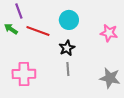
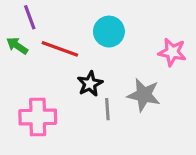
black star: (67, 48) -> (90, 84), moved
gray star: (110, 78) -> (144, 95), moved

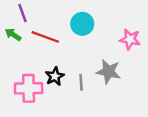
black star: (90, 84) -> (55, 76), moved

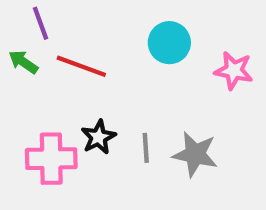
cyan circle: (82, 24) -> (169, 43), moved
gray star: (109, 72) -> (195, 154), moved

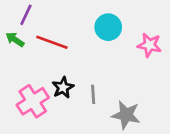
purple line: (40, 23) -> (26, 15), turned 45
gray star: (195, 154) -> (126, 115), moved
pink cross: (51, 159) -> (33, 101), turned -32

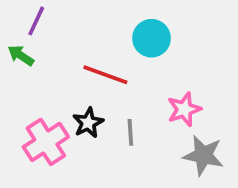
red line: (52, 42) -> (105, 75), moved
pink star: (149, 45) -> (184, 109), moved, turned -30
gray star: (126, 115) -> (203, 155), moved

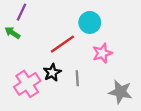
red line: (105, 75) -> (62, 44), turned -55
pink star: (184, 109) -> (102, 53), moved

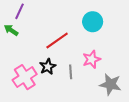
cyan circle: (90, 22) -> (93, 22), moved
pink star: (102, 53) -> (92, 59), moved

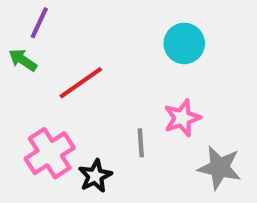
red line: (57, 41) -> (81, 83), moved
black star: (48, 67) -> (95, 176), moved

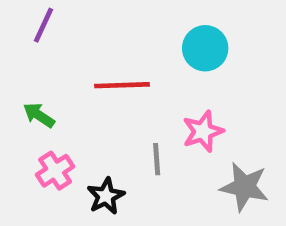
green arrow: (23, 60) -> (39, 115), moved
red line: (81, 83) -> (122, 85), moved, turned 33
pink cross: (50, 153) -> (55, 171), size x0.7

